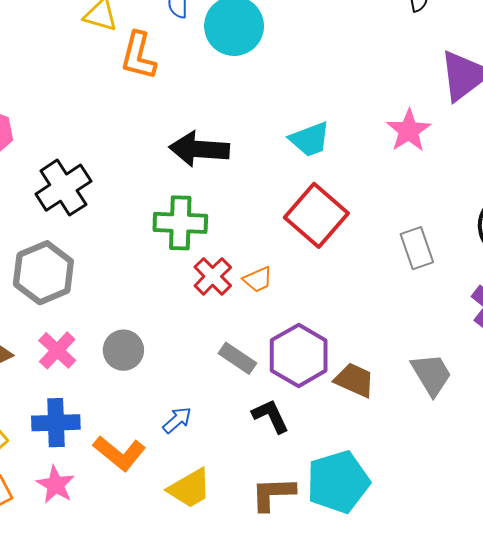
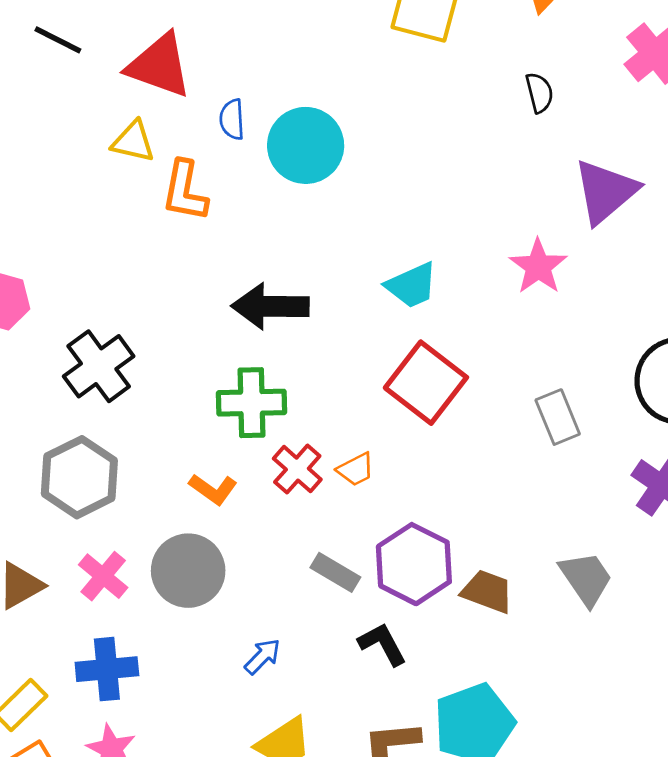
gray circle: (123, 350) -> (188, 571), size x1.4
orange L-shape: (119, 453) -> (213, 489), moved, size x0.7

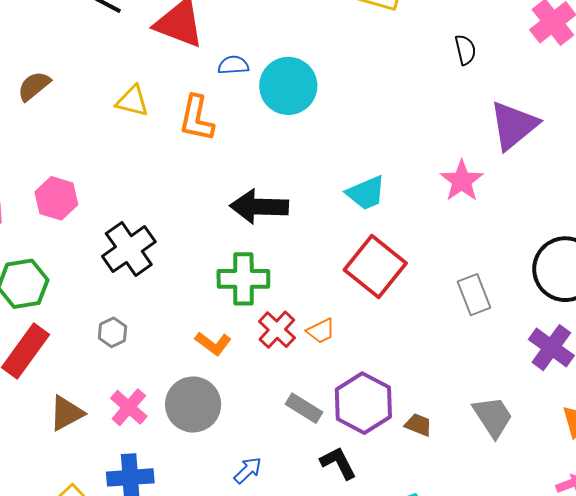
blue semicircle: (232, 119) -> (233, 65), turned 88
yellow triangle: (133, 142) -> (132, 101), moved
gray hexagon: (79, 477) -> (113, 332), size x0.5
brown trapezoid: (487, 591) -> (418, 425), size x0.7

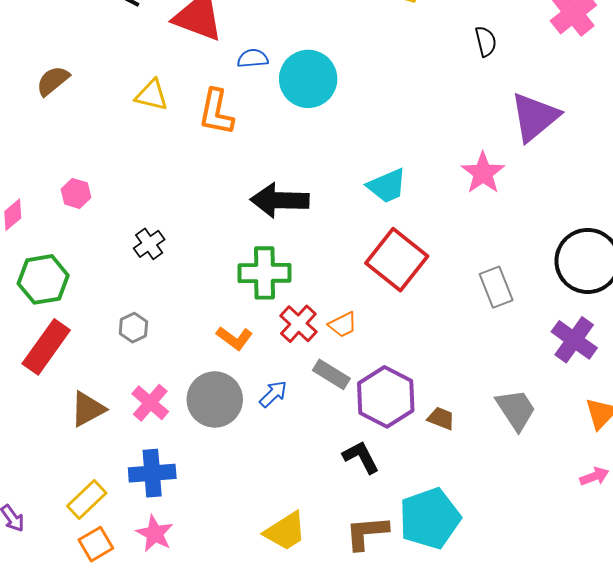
pink hexagon: (56, 198) -> (76, 193), size x0.7
black cross: (129, 249) -> (149, 244), size x0.6
gray rectangle: (304, 408) -> (331, 374), moved
blue arrow: (248, 470) -> (273, 394), moved

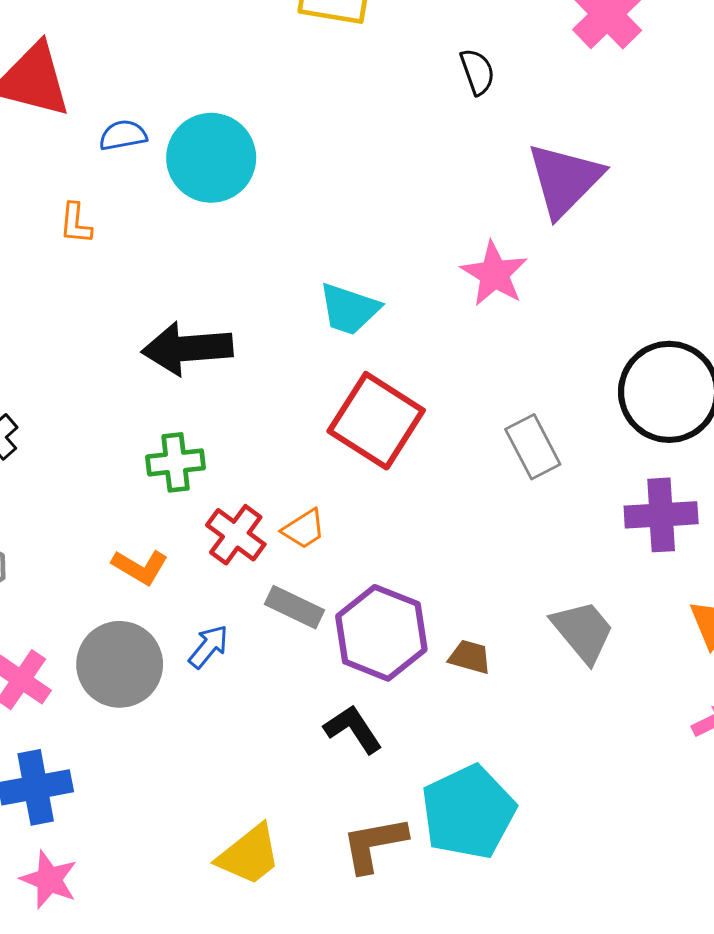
orange L-shape: (216, 112) -> (76, 223), size x0.6
cyan trapezoid: (387, 186) -> (349, 309), turned 48
green cross: (264, 273) -> (176, 462), size x0.7
purple cross: (574, 340) -> (661, 515), turned -33

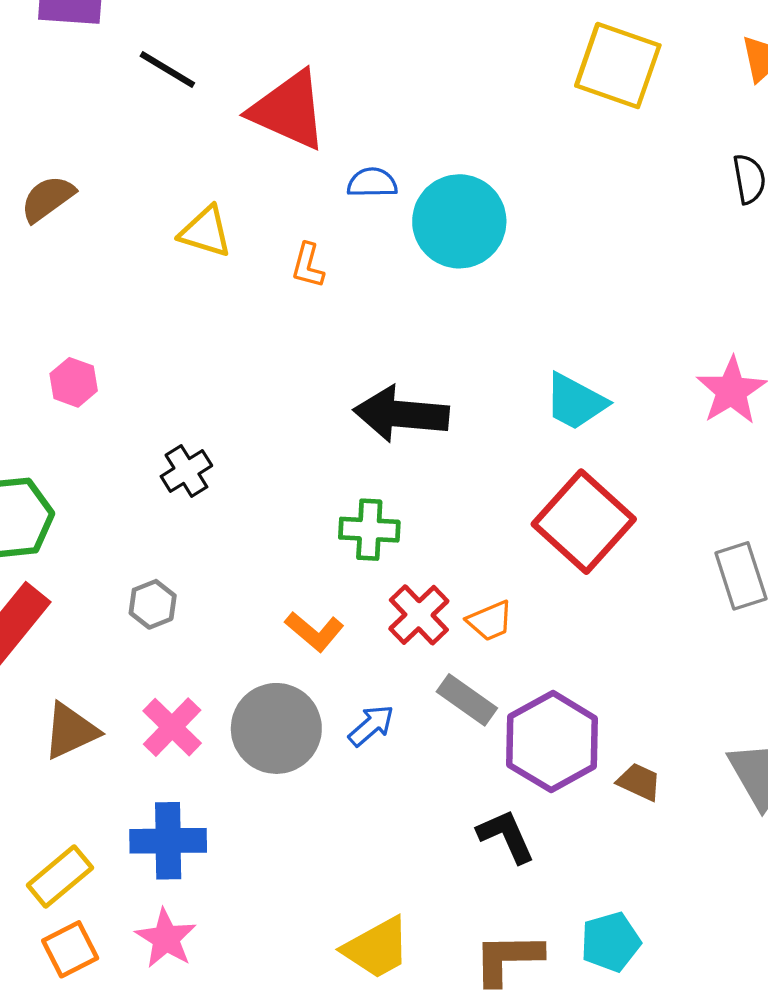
cyan pentagon: (468, 812) -> (611, 942), size x0.6

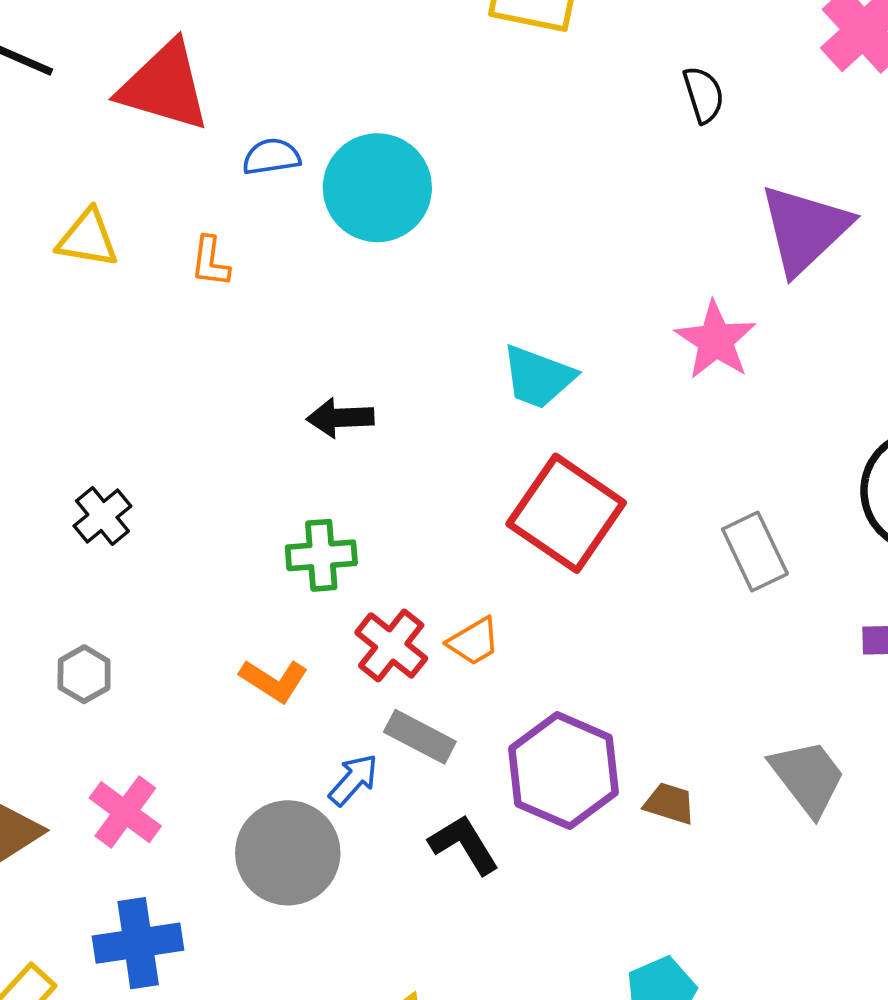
black arrow: (401, 414) -> (340, 418), size x0.6
gray rectangle: (467, 700) -> (420, 737), moved
gray circle: (276, 728) -> (288, 853), moved
black L-shape: (506, 836) -> (464, 844), moved

